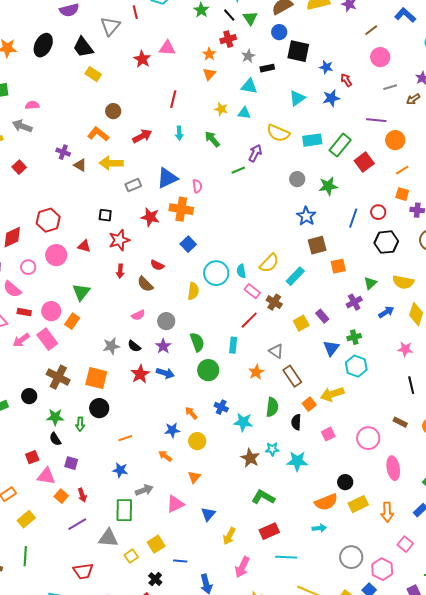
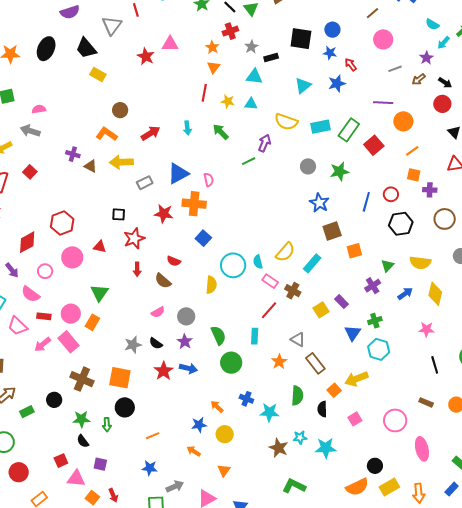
blue circle: (279, 32) -> (332, 30), moved
red line: (173, 99) -> (204, 93), moved

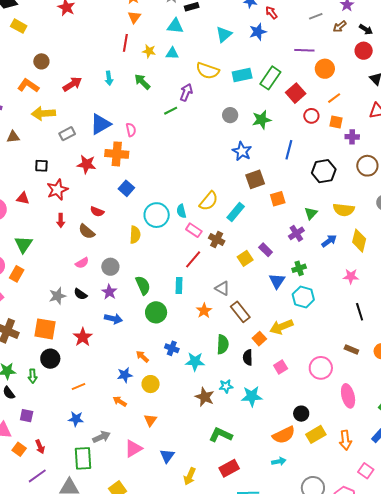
brown triangle: (91, 166) -> (13, 137), moved, turned -32
red circle: (391, 194) -> (311, 116), moved
red star: (164, 371) -> (83, 337), moved

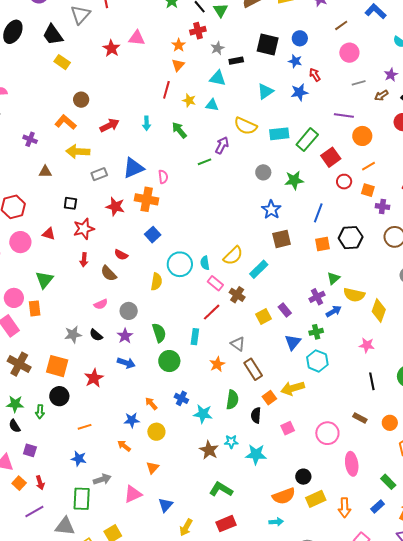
orange square: (278, 199) -> (322, 244), moved
yellow semicircle: (344, 210) -> (354, 295), moved
blue arrow: (329, 241) -> (334, 311), moved
orange rectangle: (17, 274) -> (35, 308), turned -42

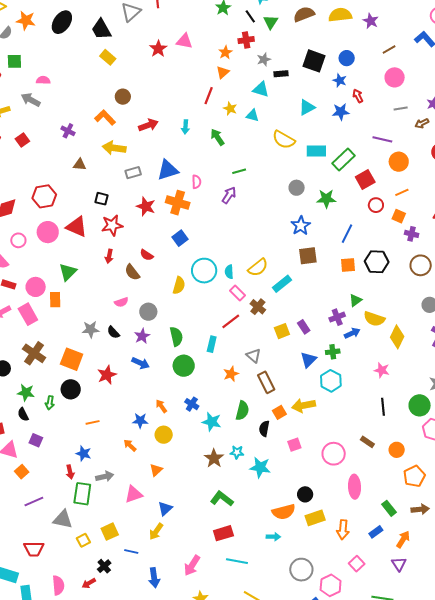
purple arrow: (222, 145) -> (229, 195), moved
red triangle: (49, 234) -> (77, 227), size x1.6
red arrow: (40, 483) -> (70, 472), moved
yellow arrow: (186, 528) -> (156, 532), moved

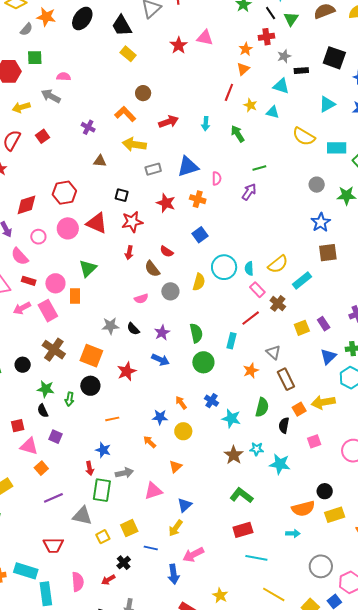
orange cross: (178, 203) -> (198, 199), size x0.7
gray circle: (148, 312) -> (170, 291), moved
pink arrow: (192, 565) -> (193, 555), moved, turned 30

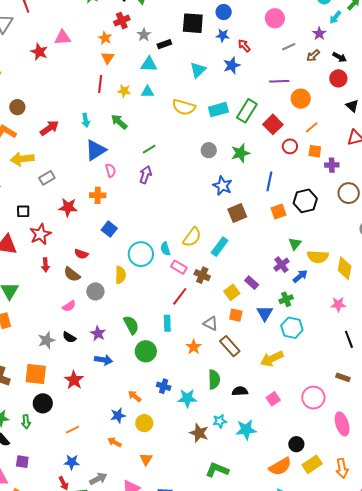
blue triangle: (188, 167) -> (96, 150), moved
orange square: (299, 409) -> (236, 315), moved, turned -32
black semicircle: (284, 425) -> (240, 391), turned 91

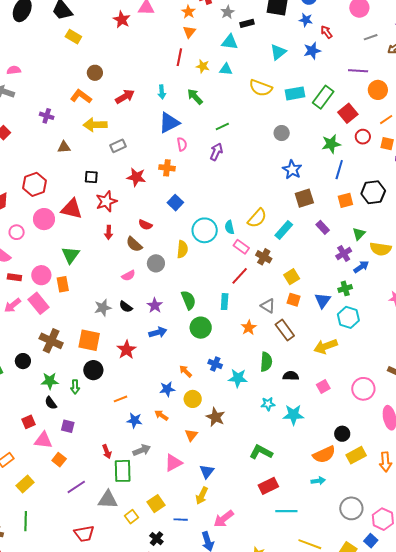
green star: (240, 153) -> (331, 144), moved
purple rectangle: (252, 283) -> (323, 227), moved
blue arrow: (104, 360) -> (158, 332), turned -30
brown star: (199, 433) -> (215, 417), moved
blue star: (72, 462) -> (135, 420), moved

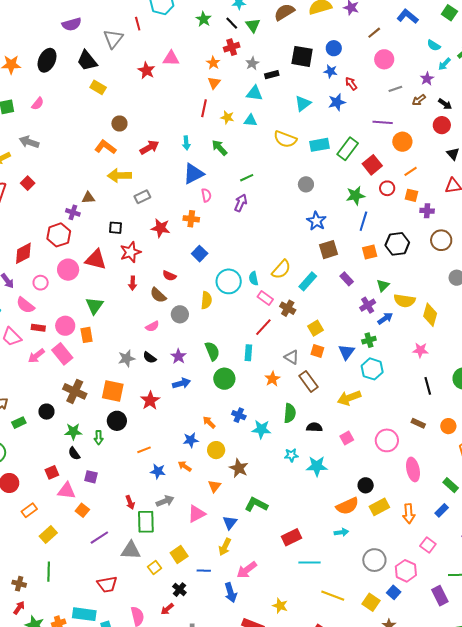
pink semicircle: (14, 70) -> (38, 104), moved, turned 136
purple cross: (47, 116) -> (73, 212), moved
green L-shape: (261, 452) -> (256, 505), moved

